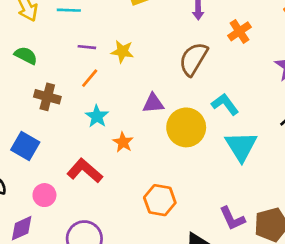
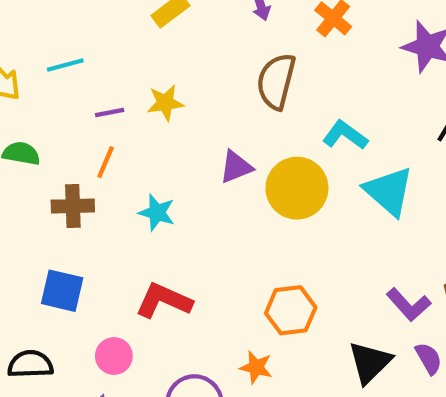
orange line: (90, 78) -> (106, 162), moved
orange star: (123, 142) -> (256, 367), moved

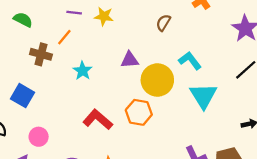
brown semicircle: (276, 81) -> (163, 23), size x0.6
red L-shape: (164, 301) -> (98, 119), moved
orange hexagon: (291, 310) -> (139, 112), moved

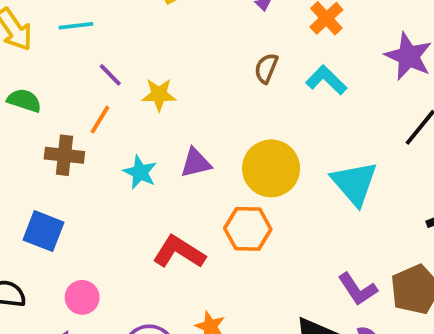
purple line: (74, 13) -> (110, 75), turned 48
yellow star: (104, 16) -> (159, 95), moved
purple triangle: (130, 60) -> (196, 163), moved
cyan L-shape: (190, 61) -> (326, 80), moved

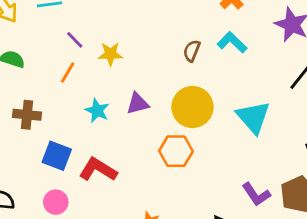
brown semicircle: (266, 68) -> (192, 51), moved
brown cross: (64, 155) -> (27, 115), moved
blue square: (44, 231) -> (57, 156), moved
red L-shape: (179, 252) -> (98, 170), moved

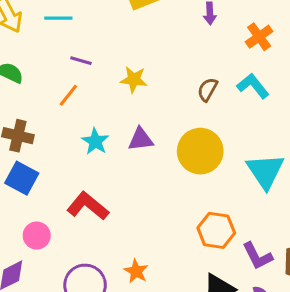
purple line: (75, 40) -> (81, 61), turned -36
yellow star: (110, 54) -> (134, 80), moved
orange hexagon: (176, 151) -> (216, 230), moved
blue square: (57, 156) -> (22, 178), moved

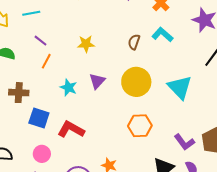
purple line: (81, 61) -> (41, 41), moved, turned 32
purple triangle: (141, 139) -> (97, 81), turned -30
blue square: (22, 178) -> (39, 118), moved
orange hexagon: (216, 230) -> (140, 126), moved

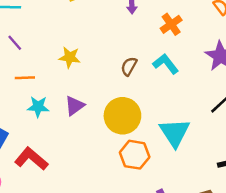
orange line: (46, 61) -> (25, 78), moved, turned 49
cyan star: (68, 87) -> (38, 107), turned -30
orange hexagon: (140, 126) -> (135, 155), moved

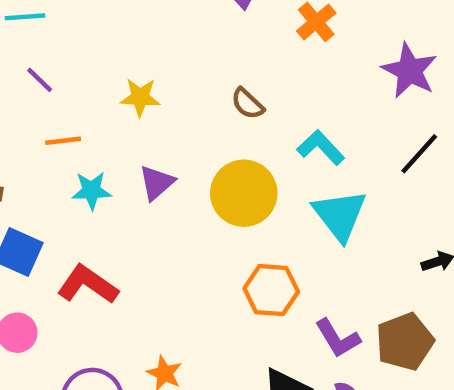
cyan L-shape: (166, 64) -> (321, 147), moved
brown semicircle: (129, 66) -> (248, 104), turned -72
orange hexagon: (135, 155) -> (271, 290), moved

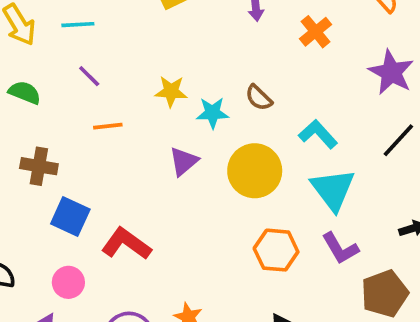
cyan star: (91, 191) -> (212, 113), moved
purple L-shape: (338, 338) -> (340, 248), moved

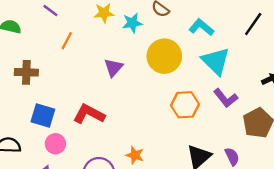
orange line: (108, 126) -> (67, 41), turned -48
purple triangle: (184, 161) -> (113, 68), moved
blue square: (70, 217) -> (43, 116), moved

